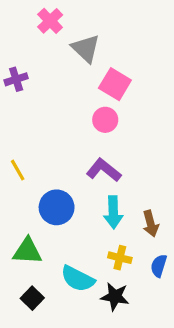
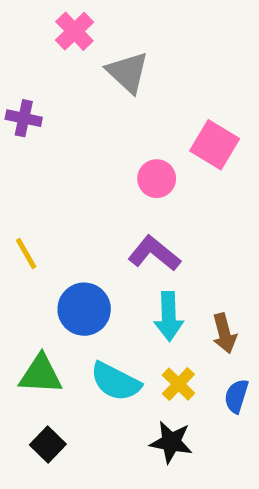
purple cross: (16, 79) -> (24, 118), turned 30
pink square: (115, 84) -> (215, 145), moved
yellow cross: (120, 258) -> (178, 384), turned 30
cyan semicircle: (78, 279) -> (116, 382), moved

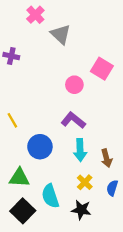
cyan semicircle: (116, 382) -> (50, 196), moved, turned 45
black square: (48, 444) -> (23, 211), size x1.5

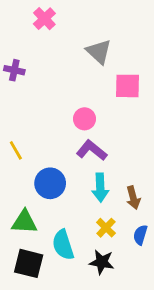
gray triangle: (61, 34) -> (99, 52), moved
pink square: (102, 69) -> (127, 86), turned -30
pink circle: (74, 85) -> (84, 119), moved
black square: (23, 211) -> (29, 263), turned -30

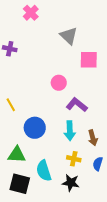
purple L-shape: (92, 150) -> (77, 105), moved
yellow cross: (106, 228) -> (74, 159), turned -32

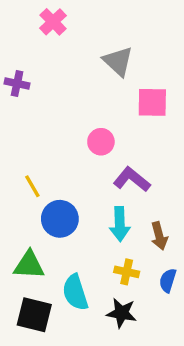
yellow line: (11, 105) -> (32, 186), moved

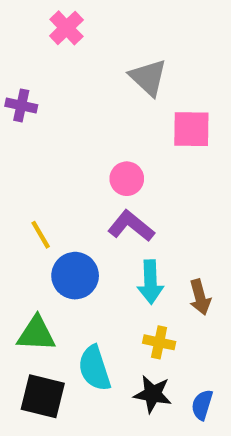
purple L-shape: (132, 179) -> (131, 226), moved
blue semicircle: (168, 280) -> (202, 405), moved

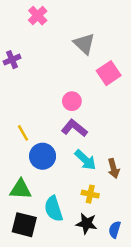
purple cross: (21, 105) -> (12, 60), turned -35
pink square: (191, 129) -> (109, 73), turned -35
cyan arrow: (150, 282) -> (85, 160), turned -45

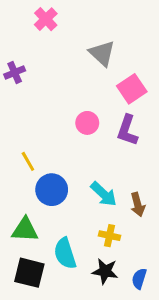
purple L-shape: (74, 128) -> (127, 130), moved, turned -110

